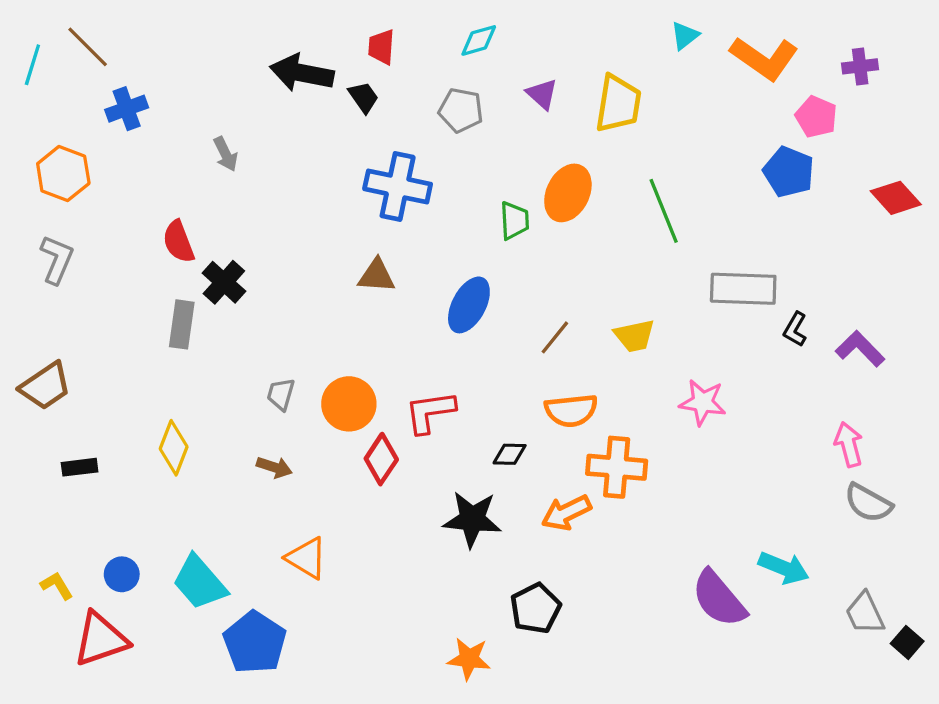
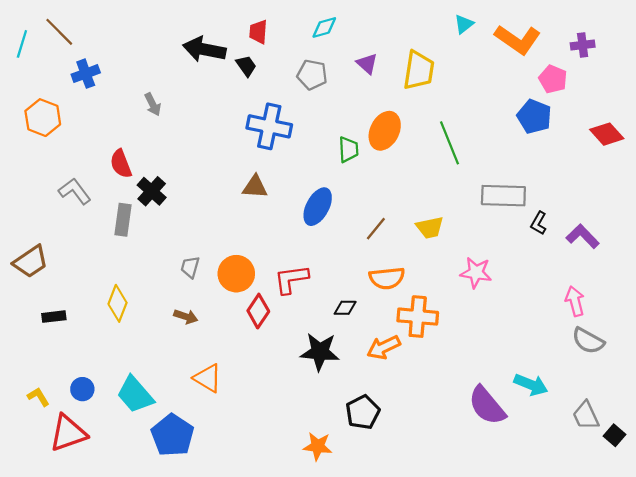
gray L-shape: (57, 260) -> (75, 191), moved, turned -60

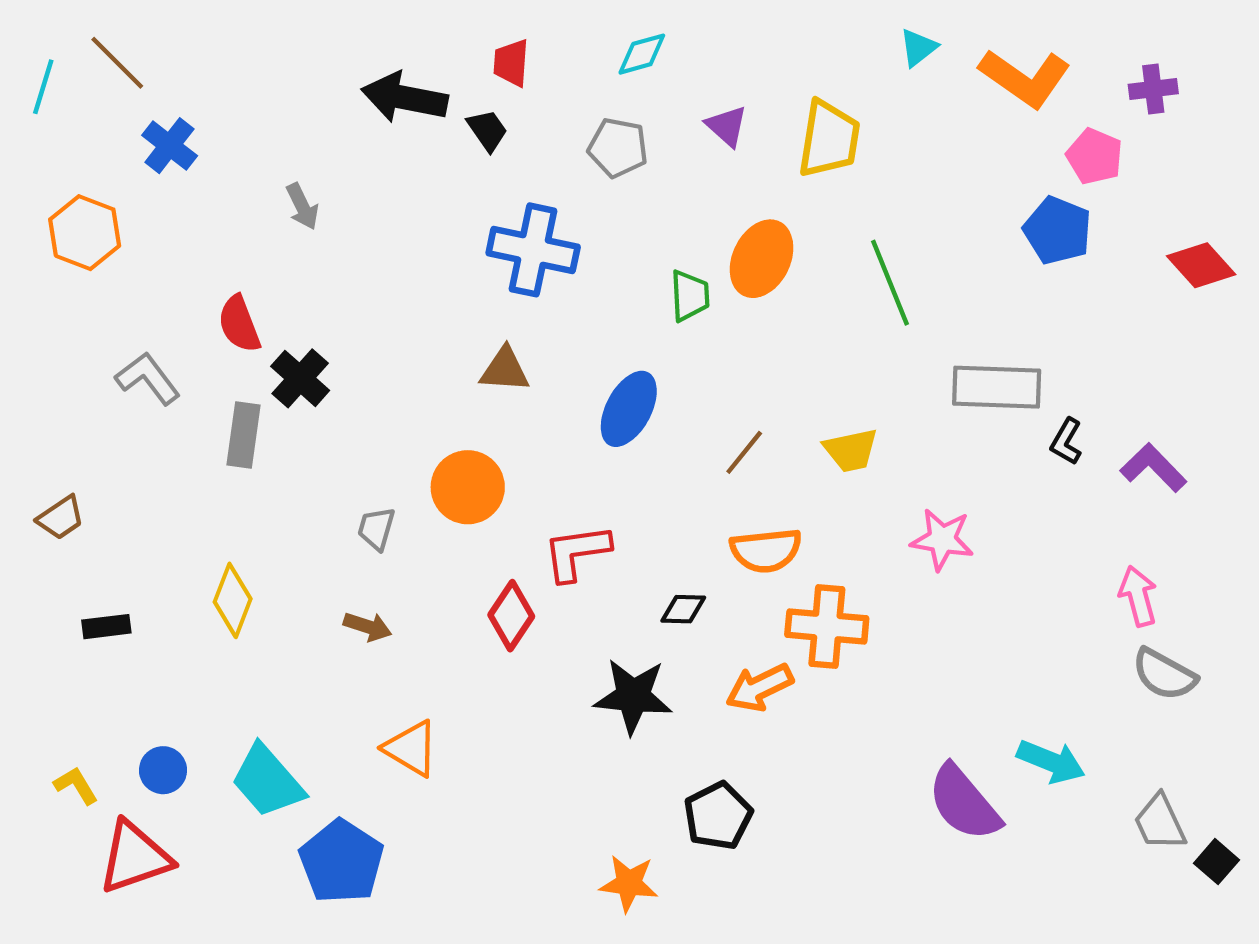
blue cross: (86, 74) -> (170, 146), turned -32
brown trapezoid: (31, 262) -> (61, 518), size x0.7
orange circle: (236, 274) -> (468, 487), moved

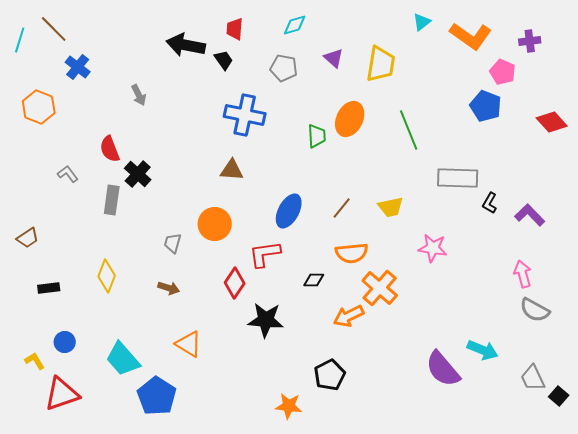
gray L-shape: (148, 378) -> (68, 174), size x0.7
blue ellipse: (629, 409) -> (289, 211), moved
orange cross: (827, 627) -> (380, 288), turned 36
black star: (633, 696) -> (266, 320), moved
blue circle: (163, 770) -> (65, 342), moved

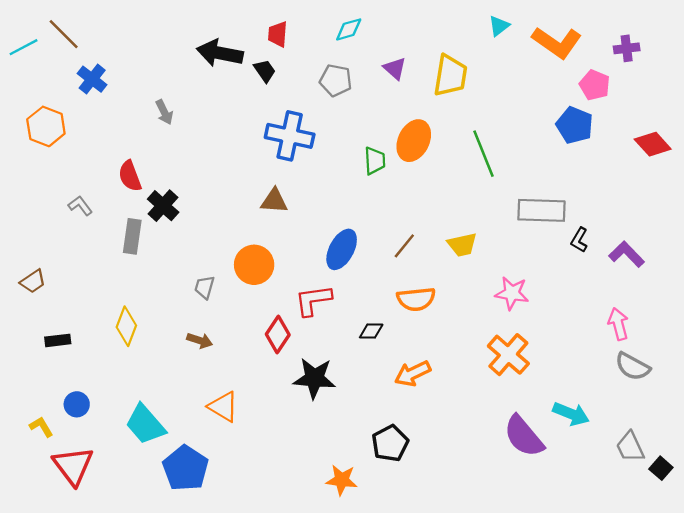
cyan line: (20, 40) -> (23, 47), turned 45
orange cross: (380, 288) -> (508, 355), moved
red triangle: (62, 394) -> (73, 466), turned -48

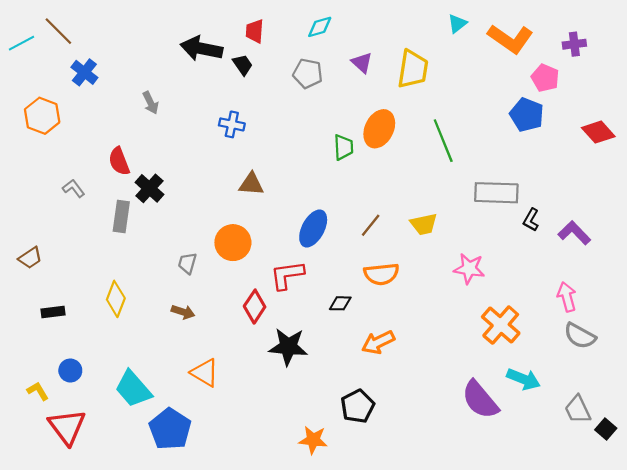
blue cross: (290, 136) -> (232, 124), moved, size x0.6
orange cross: (508, 355) -> (501, 325), moved

